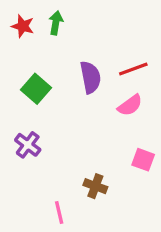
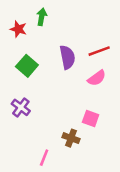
red star: (23, 26) -> (18, 29), moved
pink square: (143, 160) -> (91, 118), moved
pink line: (59, 212) -> (44, 158), turned 35

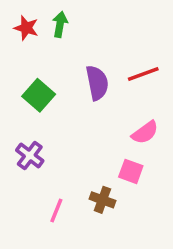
red star: (18, 29) -> (26, 28), moved
pink semicircle: (97, 78) -> (145, 132), moved
pink line: (44, 158) -> (56, 210), moved

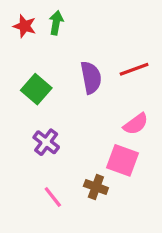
purple cross: (30, 156) -> (46, 142), moved
pink square: (131, 171) -> (122, 160), size x1.4
pink line: (56, 210) -> (53, 197), turned -60

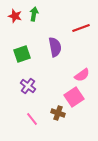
red line: (134, 69) -> (81, 28), moved
green square: (36, 89) -> (22, 54), turned 30
pink square: (122, 160) -> (74, 97), turned 36

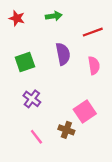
green arrow: (34, 14) -> (54, 16), moved, turned 72
pink semicircle: (82, 75) -> (94, 65), moved, turned -63

